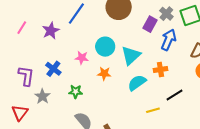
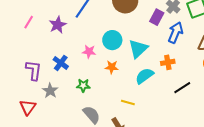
yellow line: (153, 110) -> (128, 102), moved, turned 32

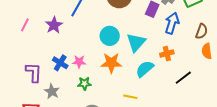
pink star: (89, 52) -> (79, 62), moved
orange star: (112, 67) -> (111, 63), size x1.5

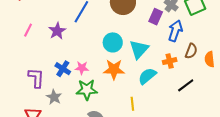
brown semicircle: (202, 31) -> (191, 51), moved
green star: (84, 83) -> (87, 90), size x1.5
yellow line: (130, 97) -> (132, 104), turned 72

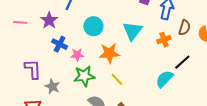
pink line: (28, 30) -> (20, 22), turned 72
cyan circle: (113, 42) -> (93, 26), moved
blue cross: (63, 69) -> (60, 44), moved
cyan semicircle: (147, 76) -> (164, 79), moved
yellow line: (132, 104) -> (117, 79), moved, turned -32

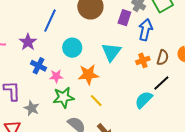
brown semicircle: (185, 28) -> (163, 57), moved

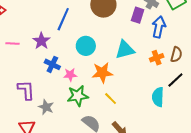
cyan triangle: (111, 52) -> (125, 50), turned 40
cyan semicircle: (144, 100) -> (158, 97), turned -42

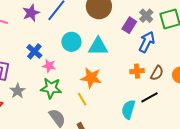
purple star: (41, 41) -> (31, 13), moved
cyan triangle: (125, 50) -> (98, 46), moved
orange star: (102, 73) -> (91, 78), moved

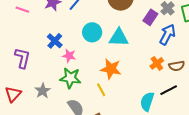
orange cross: (137, 71) -> (157, 63), turned -32
brown semicircle: (157, 73) -> (177, 66), turned 49
gray star: (18, 91) -> (43, 91), moved

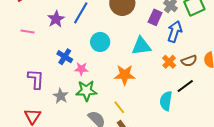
cyan triangle: (119, 38) -> (141, 46), moved
yellow line: (101, 90) -> (119, 107), moved
gray star: (43, 91) -> (61, 96), moved

